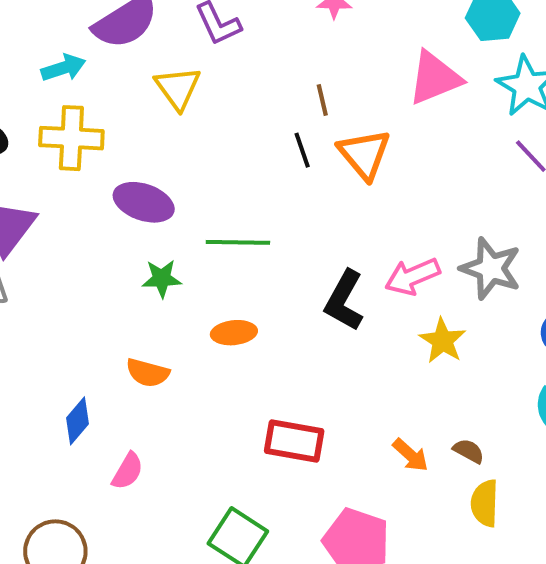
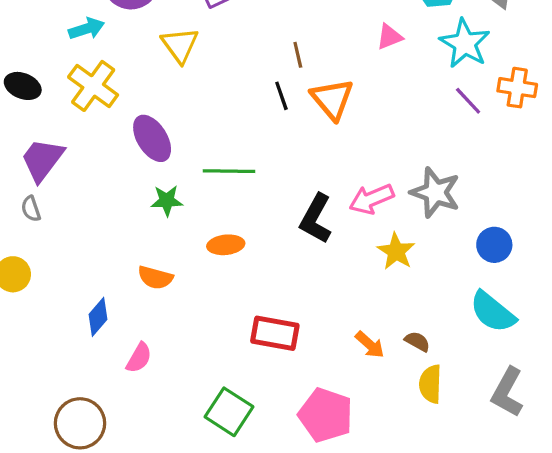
pink triangle: (435, 78) -> (389, 37), size x0.6
yellow cross: (71, 138) -> (93, 86), turned 33
purple ellipse: (144, 202) -> (152, 138), turned 39

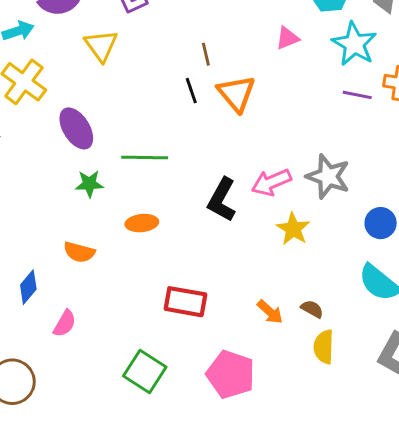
purple line: (468, 101) -> (357, 95), turned -36

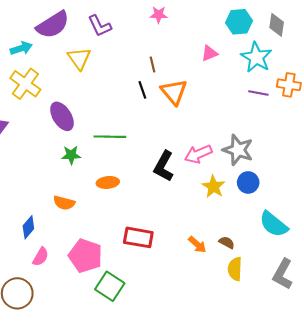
blue circle: (381, 223) -> (248, 182), moved
pink semicircle: (65, 323) -> (41, 257), moved
pink pentagon: (231, 374) -> (85, 256), moved

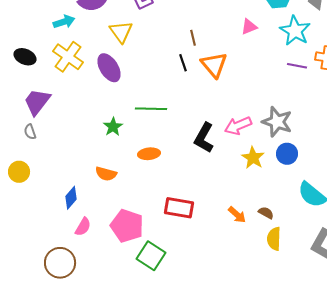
purple ellipse: (62, 116) -> (109, 68), moved
green star: (71, 155) -> (113, 127), turned -30

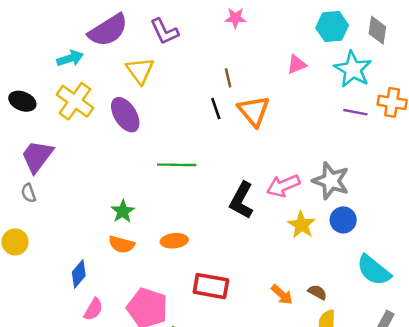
green star: (113, 127) -> (123, 211), moved
orange ellipse: (149, 154) -> (174, 241), moved

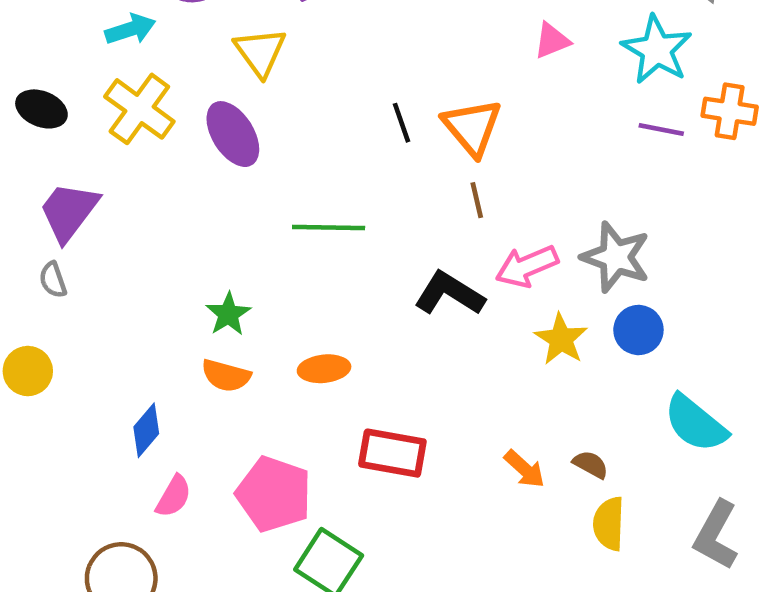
brown line: (228, 78) -> (477, 200), moved
black L-shape: (242, 200) -> (449, 294), turned 93

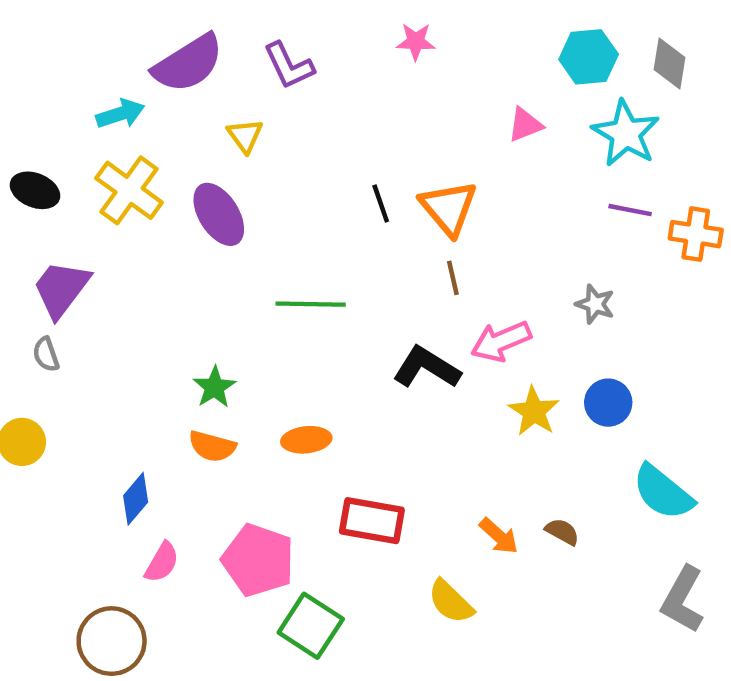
yellow triangle: (260, 52) -> (245, 136), size x0.7
orange cross: (730, 111) -> (696, 234), moved
gray star: (616, 257) -> (595, 304), moved, size x0.6
yellow semicircle: (609, 524) -> (451, 602), moved, turned -48

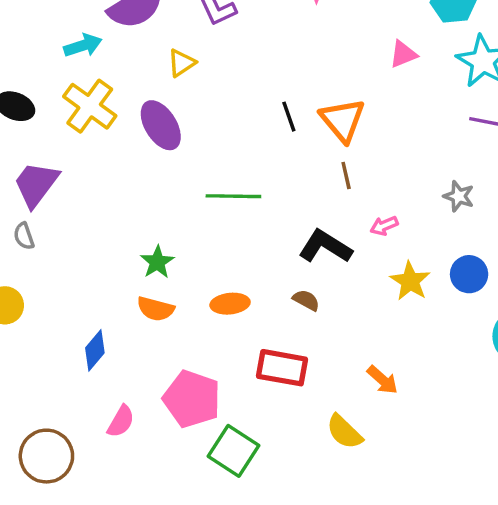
yellow triangle: (245, 136) -> (182, 63), turned 32
pink arrow: (501, 341) -> (384, 226), size x0.6
brown semicircle: (562, 532) -> (306, 300), moved
pink semicircle: (162, 562) -> (121, 421), moved
brown circle: (112, 641) -> (46, 456), moved

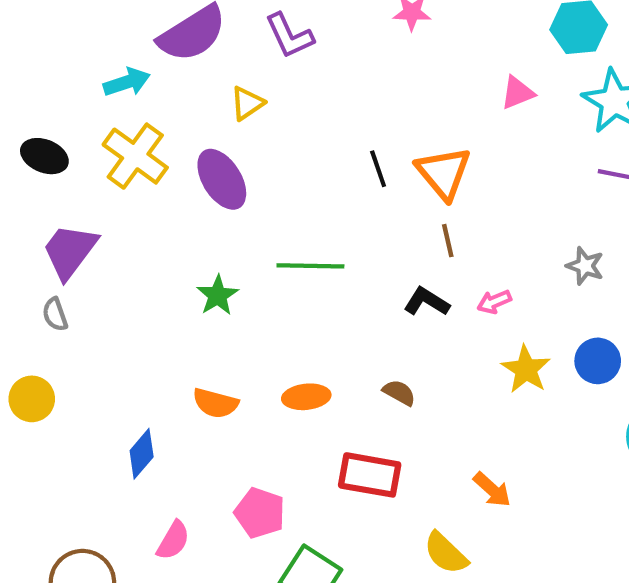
black L-shape: (325, 246) -> (427, 302), moved, size x0.7
green star: (157, 262) -> (218, 295), moved
pink pentagon: (192, 399) -> (260, 513), size x0.7

